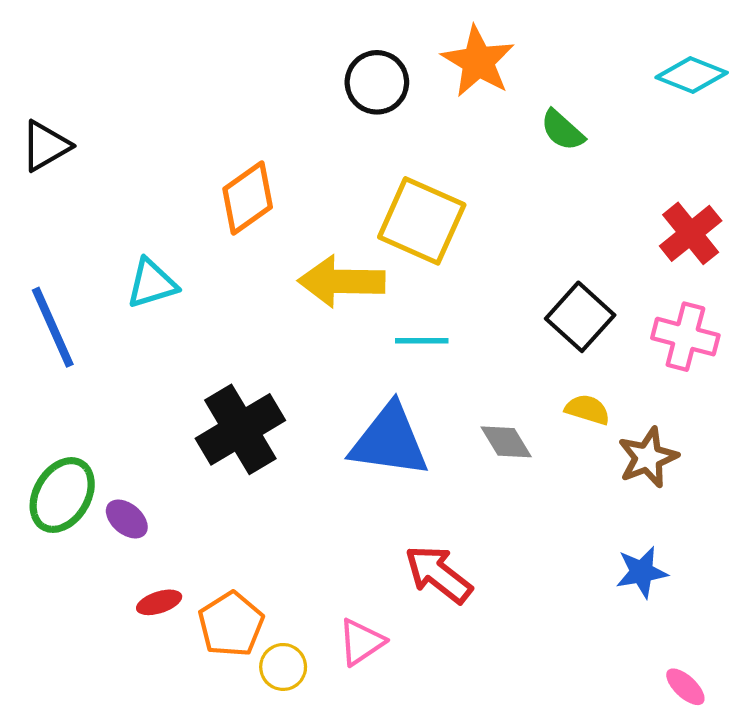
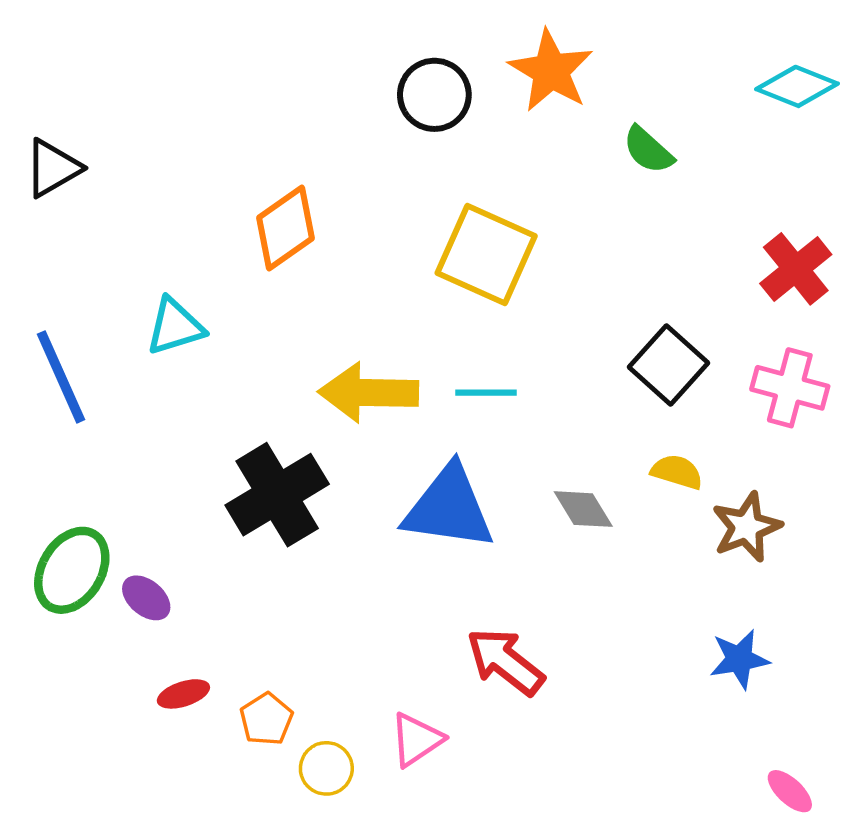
yellow arrow: (341, 281) -> (368, 393), moved
orange pentagon: (231, 624) -> (266, 719), size x0.7

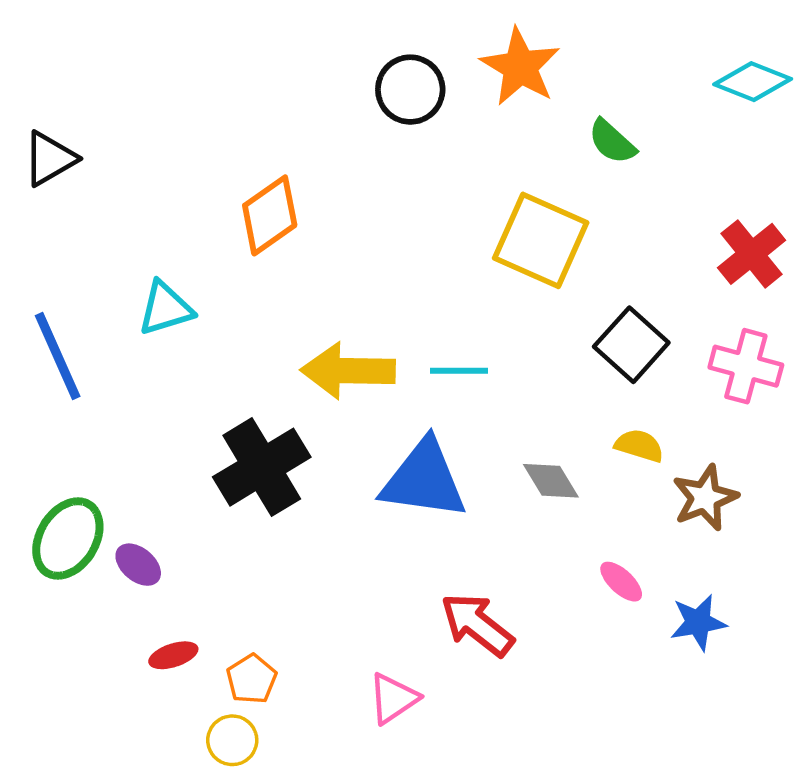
yellow square: (486, 254) -> (541, 240), moved
yellow circle: (326, 768) -> (232, 740), moved
pink ellipse: (790, 791) -> (621, 582), moved

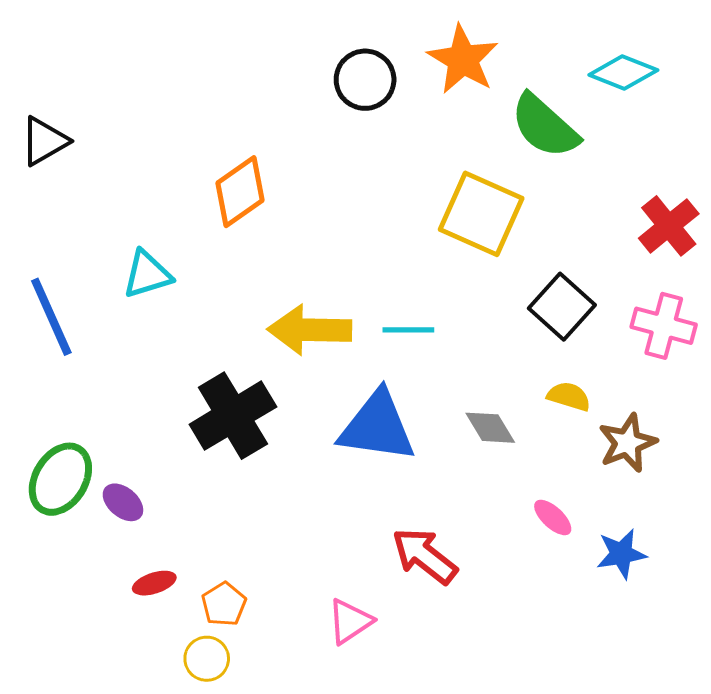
cyan diamond: (753, 82) -> (623, 73), moved
green semicircle: (612, 142) -> (545, 126), size x1.6

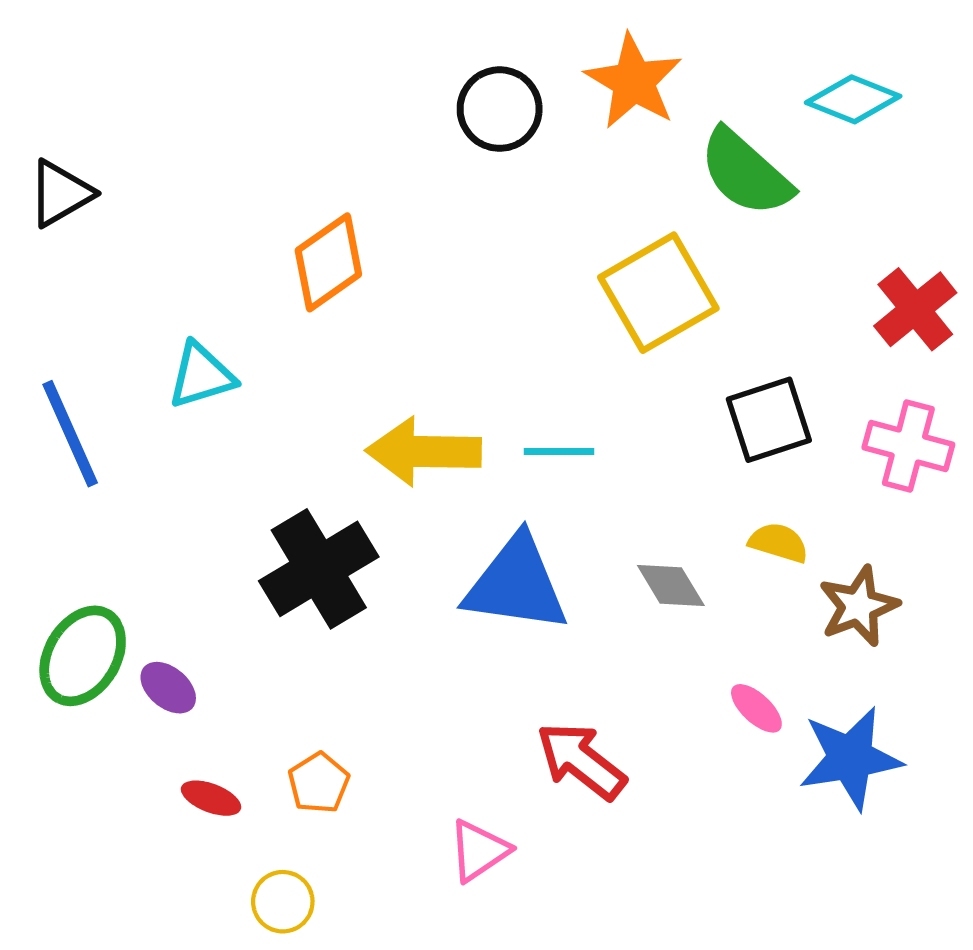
yellow square: (481, 214) -> (658, 293), turned 36
black square: (562, 307) -> (769, 420), turned 30
blue star: (621, 554) -> (850, 758), size x1.5
red ellipse: (154, 583) -> (211, 798), turned 39
orange pentagon: (224, 604) -> (319, 783), moved

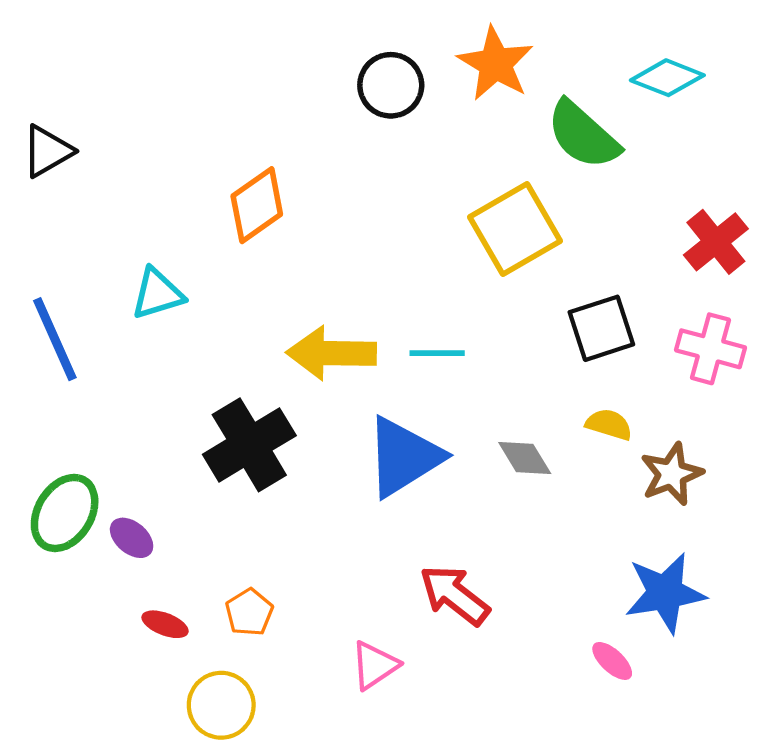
blue triangle: (516, 584) -> (404, 457), turned -40
pink ellipse: (756, 708) -> (612, 661), moved
yellow circle: (283, 902) -> (221, 705), size x1.4

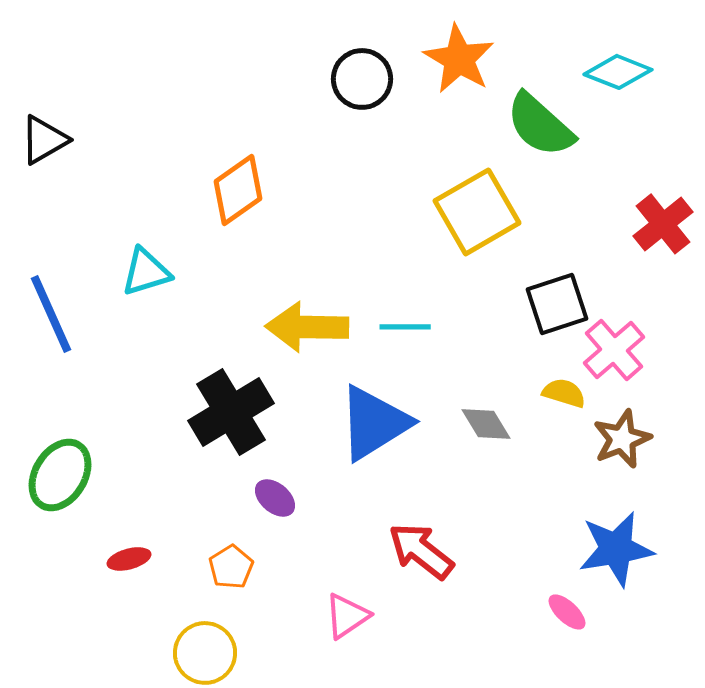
pink cross: (710, 349) -> (614, 350), moved, turned 34
purple ellipse: (132, 538) -> (275, 498), moved
red ellipse: (165, 624) -> (129, 559), moved, turned -36

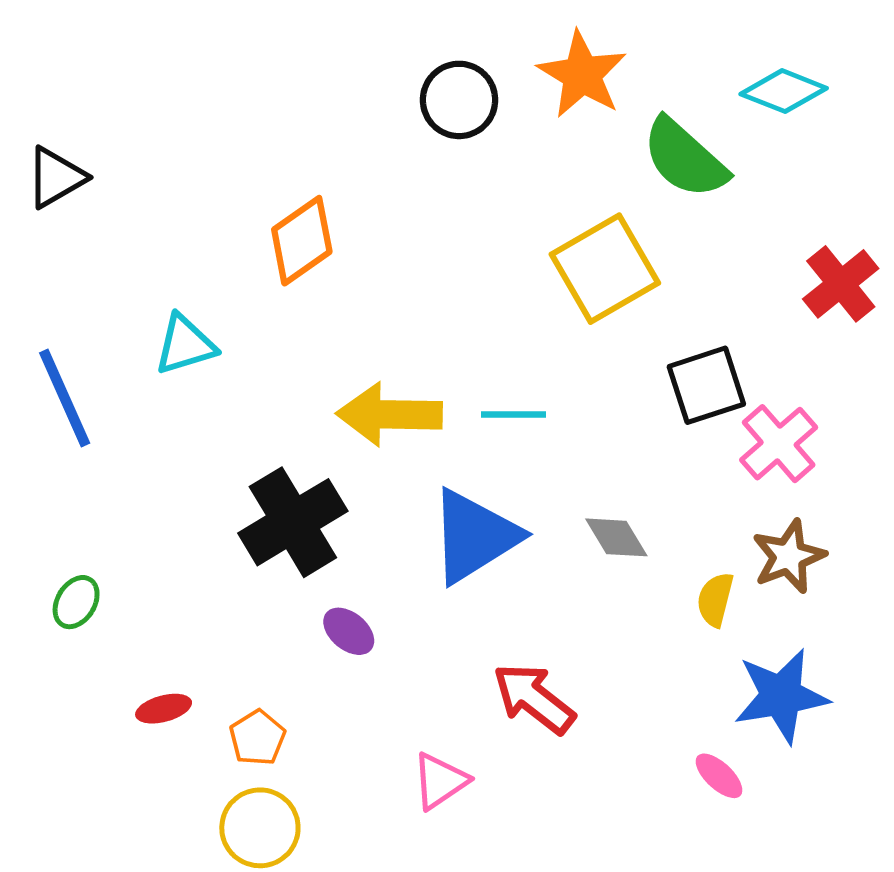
yellow semicircle: (564, 393) -> (715, 600), moved, turned -93
green ellipse: (60, 475) -> (76, 602), size x0.6
orange pentagon: (231, 567) -> (257, 738), moved

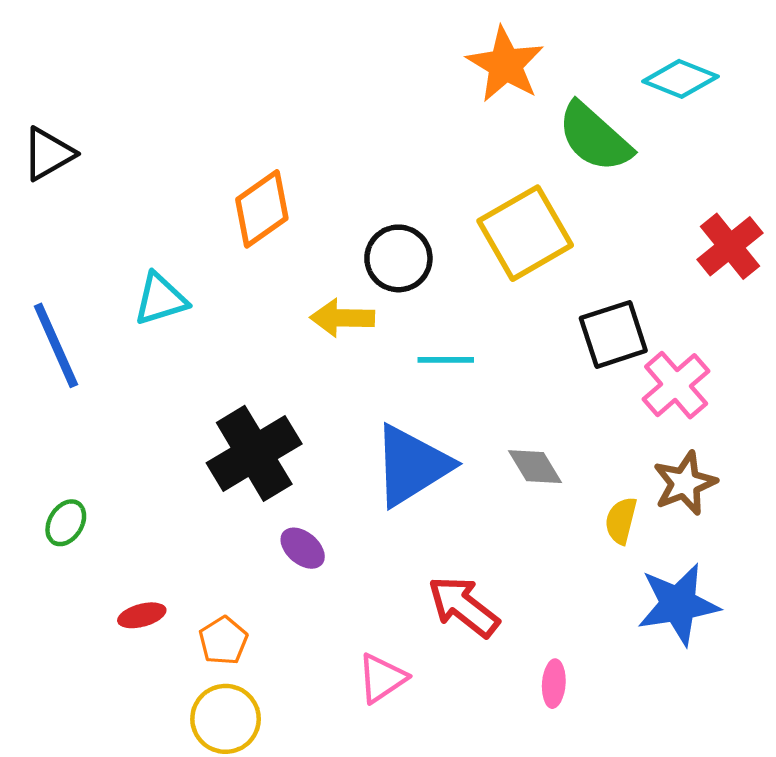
black circle: (459, 100) -> (398, 258), moved
yellow arrow: (389, 414) -> (342, 318), moved, size x0.7
pink ellipse: (719, 776) -> (554, 684), moved, turned 51

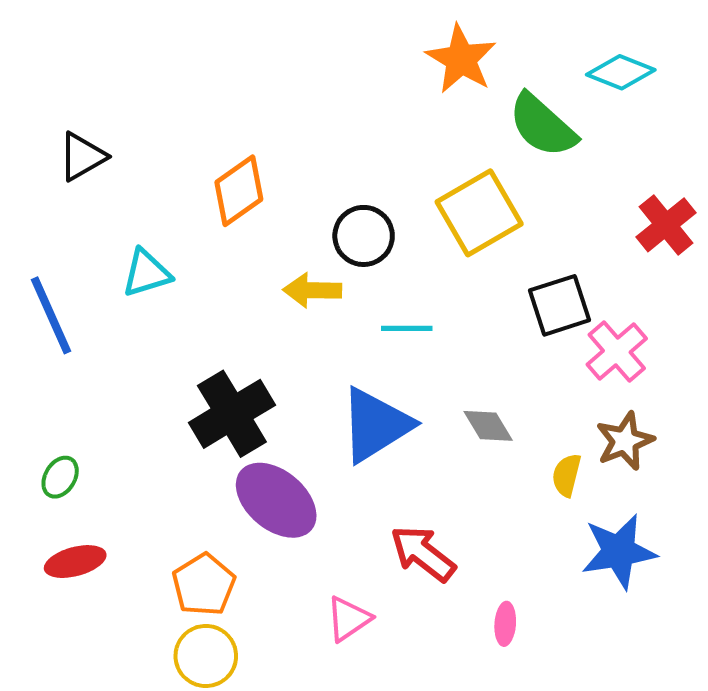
black triangle: (48, 154) -> (82, 157), moved
purple ellipse: (303, 548) -> (276, 500), size x2.0
red ellipse: (142, 615) -> (75, 562), moved, size x1.4
orange pentagon: (223, 641) -> (204, 585), size x1.4

